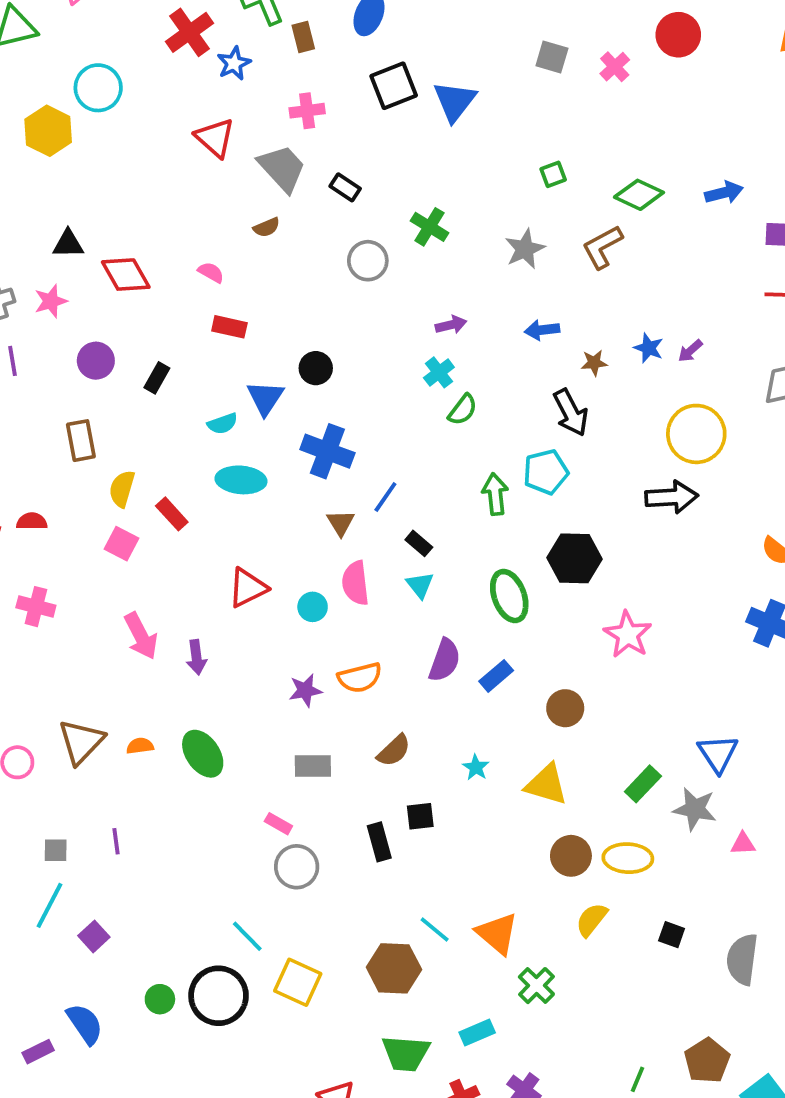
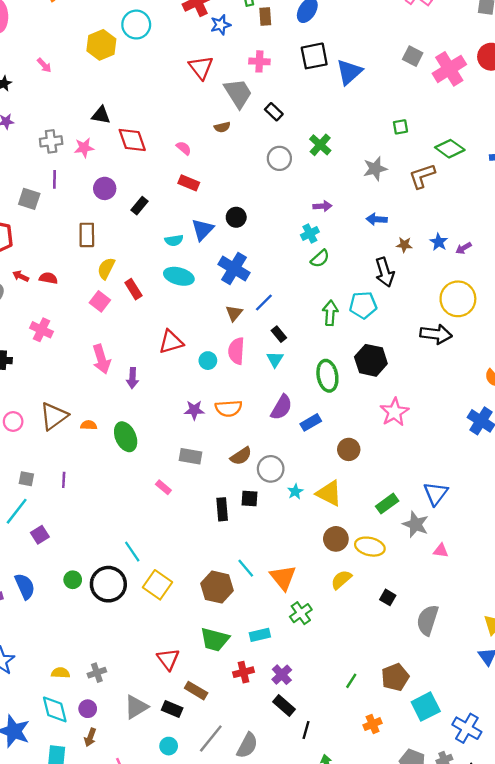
pink cross: (615, 67) -> (449, 69), size x1.8
cyan star: (476, 767) -> (295, 491), moved
gray circle: (297, 867) -> (271, 469), moved

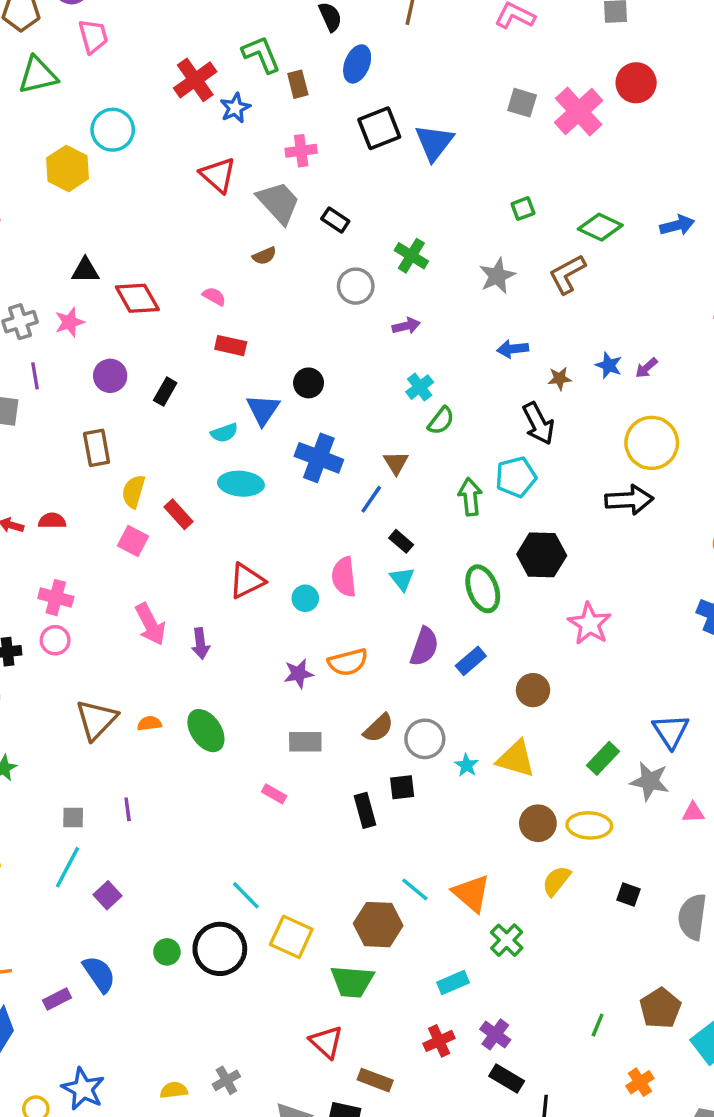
purple arrow: (322, 206) -> (406, 326), moved
brown triangle: (234, 313) -> (396, 463), moved
pink circle: (13, 422) -> (55, 640), moved
green trapezoid: (215, 639) -> (352, 982), moved

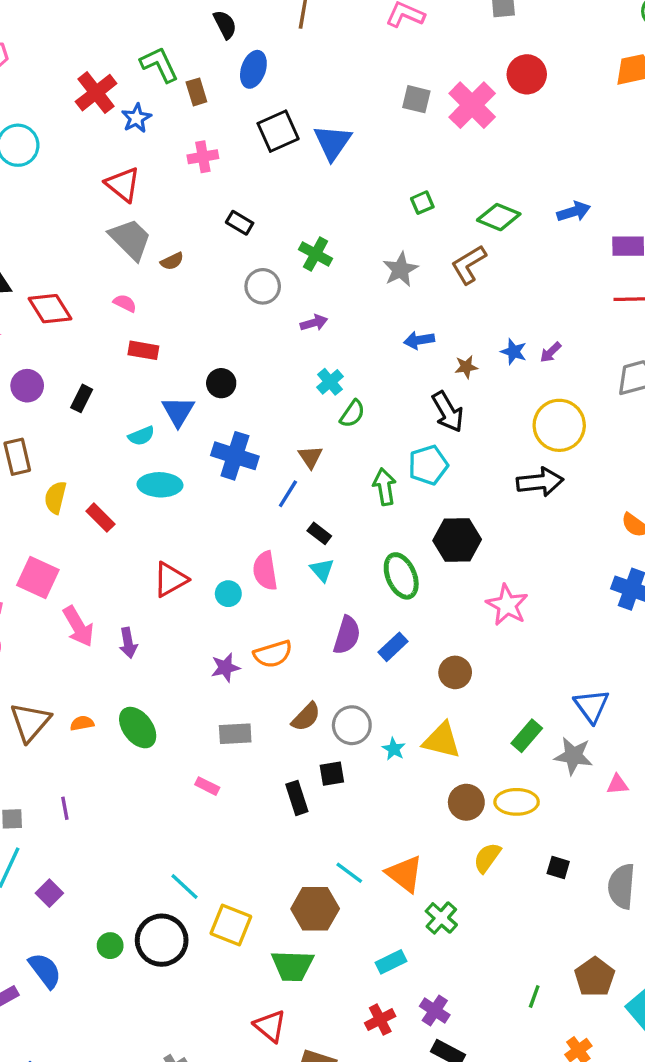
gray trapezoid: (278, 203) -> (130, 239), moved
pink square: (133, 541) -> (38, 577), moved, size x1.4

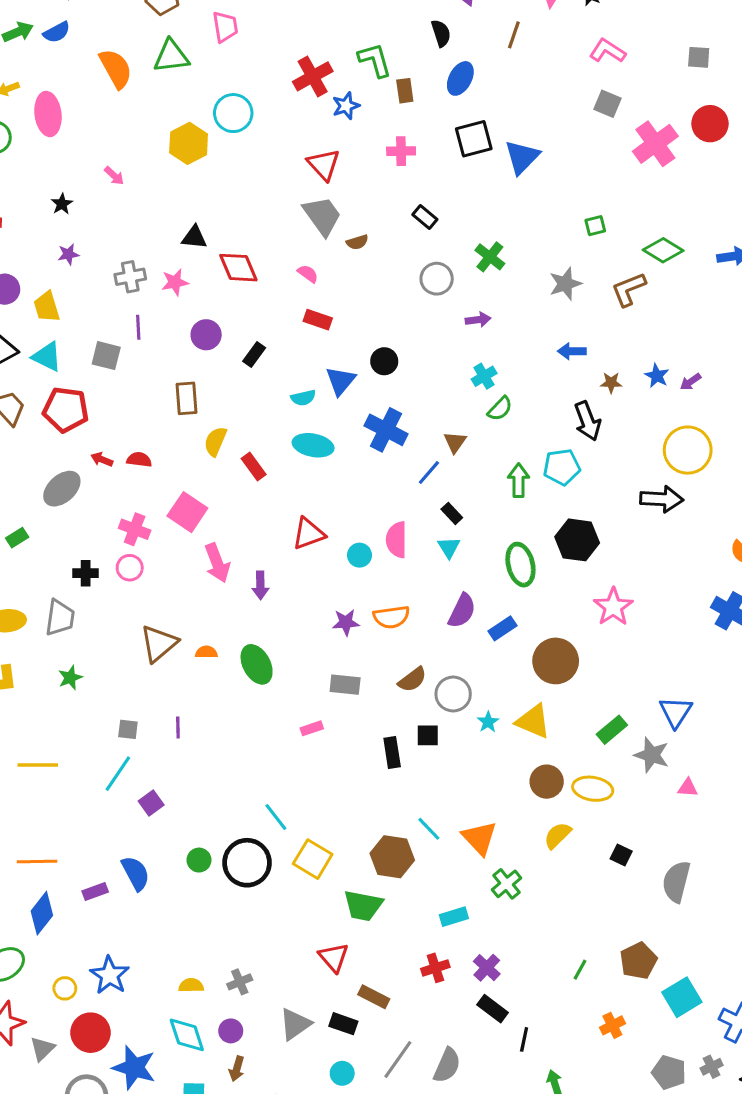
gray square: (416, 99) -> (607, 104), moved
brown circle: (455, 672) -> (556, 661), size x1.5
pink rectangle: (207, 786) -> (312, 728), turned -55

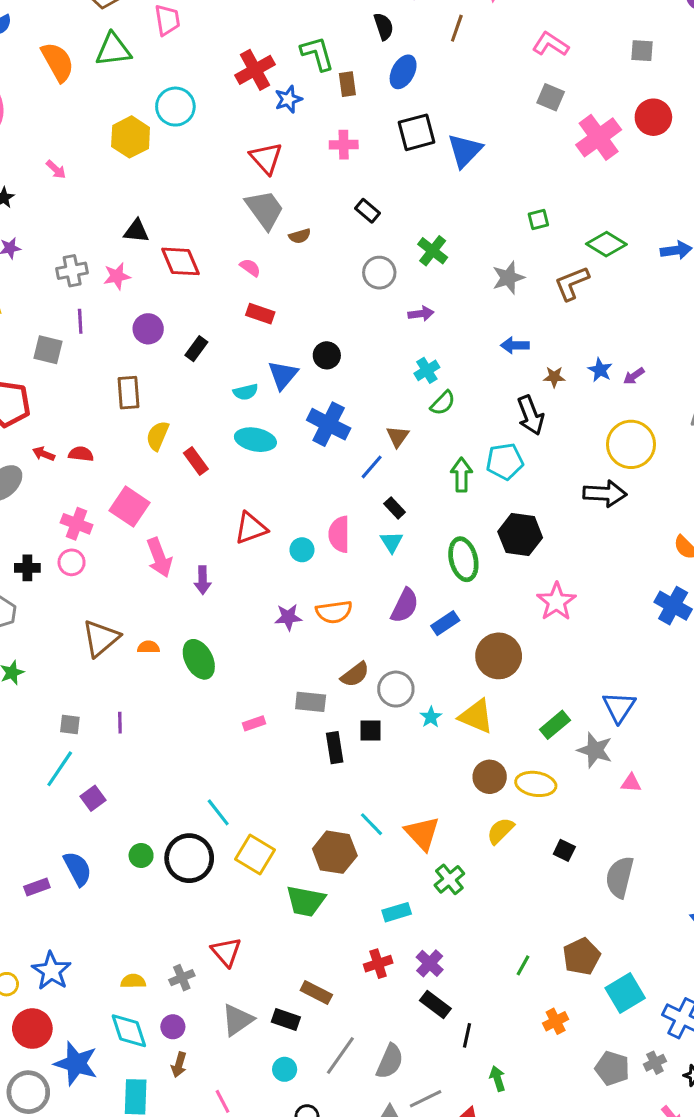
gray rectangle: (345, 685) -> (311, 702), moved
red triangle: (334, 957) -> (226, 952), moved

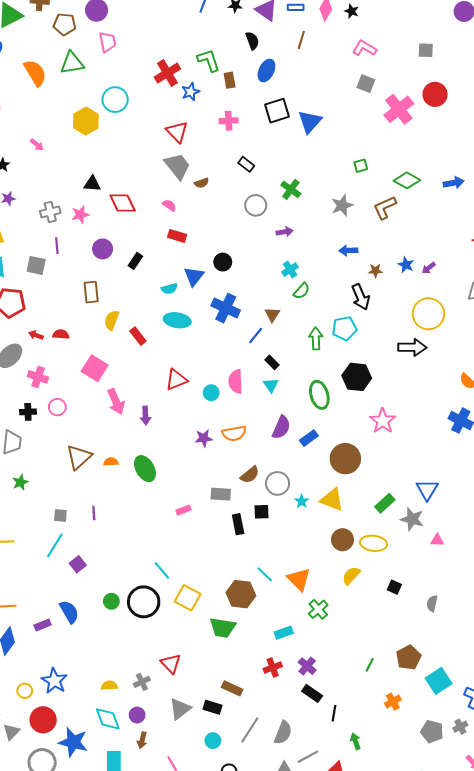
pink cross: (76, 524) -> (38, 377), moved
gray semicircle: (620, 877) -> (432, 603), size x0.6

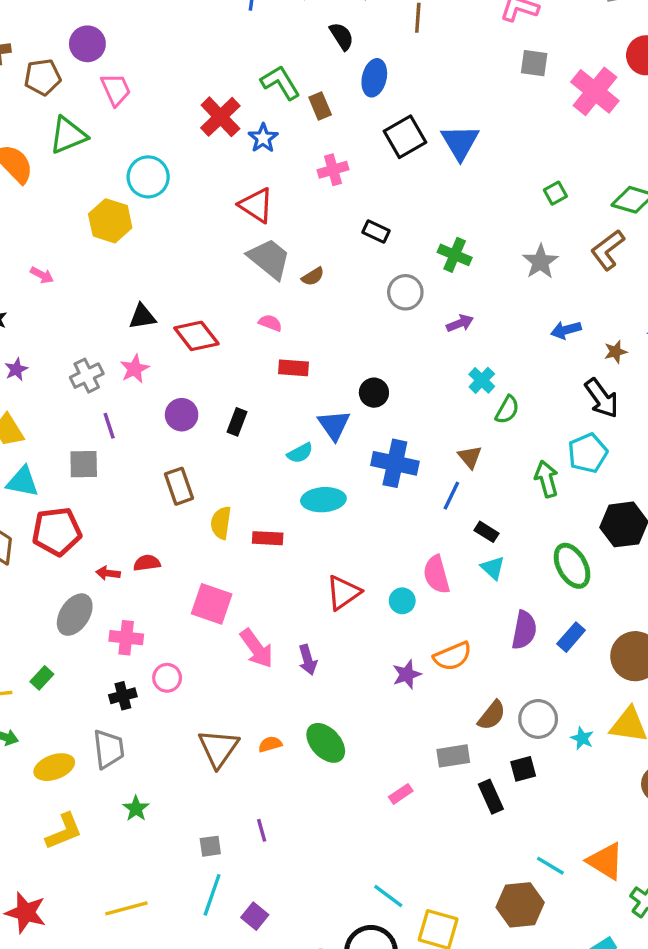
red rectangle: (138, 336) -> (268, 538), turned -36

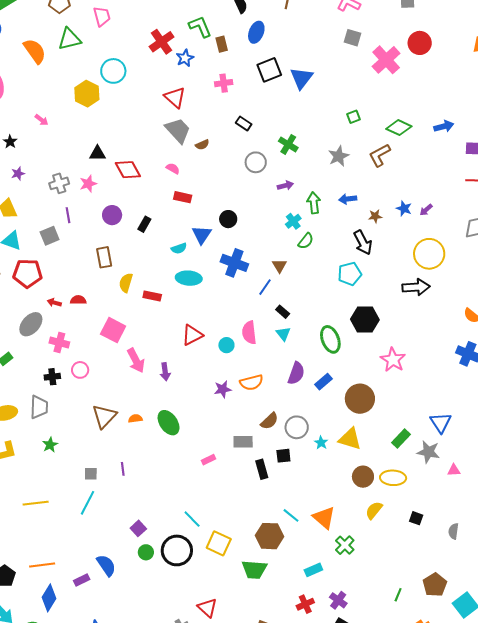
gray square: (84, 464) -> (50, 236), turned -30
green arrow: (547, 479) -> (314, 203), moved
purple square: (255, 916) -> (138, 528), moved

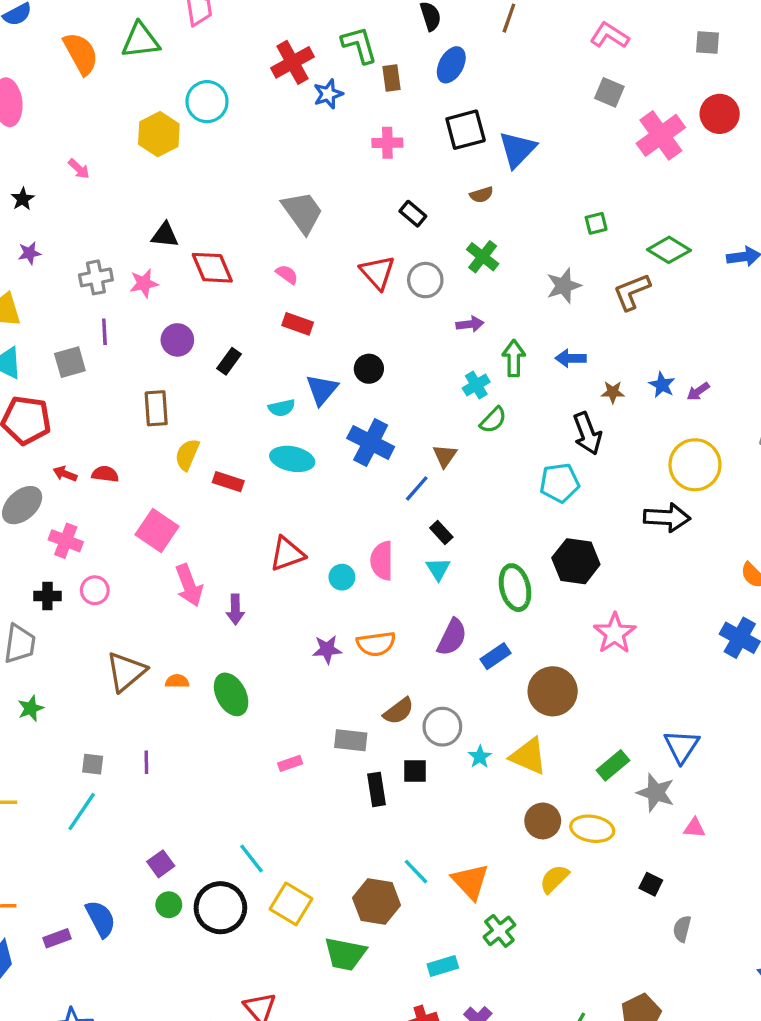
red triangle: (175, 97) -> (377, 272), moved
brown semicircle: (202, 145) -> (481, 195), moved
black square: (416, 518) -> (651, 884), moved

